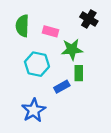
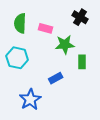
cyan hexagon: (37, 64) -> (17, 58), moved
green rectangle: (79, 73) -> (82, 62), moved

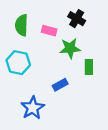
black cross: (80, 17) -> (77, 19), moved

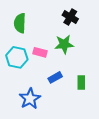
pink rectangle: (49, 31) -> (40, 52), moved
green rectangle: (89, 67) -> (81, 83), moved

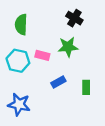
blue star: (30, 99) -> (19, 104), moved, turned -30

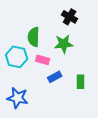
green semicircle: (21, 25) -> (34, 37), moved
pink rectangle: (42, 55) -> (43, 60), moved

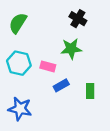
green semicircle: (34, 37) -> (18, 23), moved, turned 30

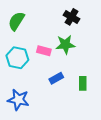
pink rectangle: (48, 66) -> (44, 51), moved

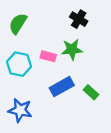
blue rectangle: (56, 78) -> (62, 87), size x1.5
green rectangle: (83, 83) -> (91, 92), turned -48

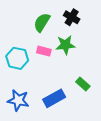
green semicircle: (18, 24) -> (42, 22), moved
blue rectangle: (62, 87) -> (54, 98), moved

